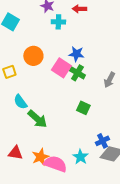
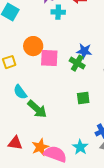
blue star: (76, 54) -> (84, 51), moved
pink square: (61, 68) -> (49, 58), moved, turned -30
green square: (83, 108) -> (83, 98), turned -32

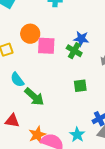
red triangle: (15, 143) -> (12, 121), moved

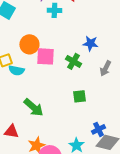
blue star: (81, 39) -> (90, 43), moved
cyan semicircle: (17, 80) -> (16, 70), moved, turned -42

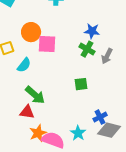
green cross: (73, 61) -> (87, 49), moved
cyan semicircle: (16, 70) -> (24, 65), moved, turned -63
red triangle: (11, 131) -> (27, 112), moved

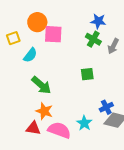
red triangle: (27, 112) -> (33, 128), moved
orange star: (38, 133) -> (44, 111), moved, turned -30

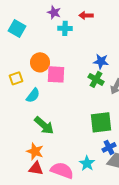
green square: (87, 74) -> (101, 122), moved, size x1.6
orange star: (44, 111) -> (35, 151), moved

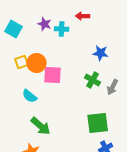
purple star: (54, 12) -> (45, 24), moved
blue star: (101, 61) -> (101, 53), moved
yellow square: (16, 78) -> (22, 62), moved
cyan semicircle: (33, 95) -> (30, 96), turned 91

